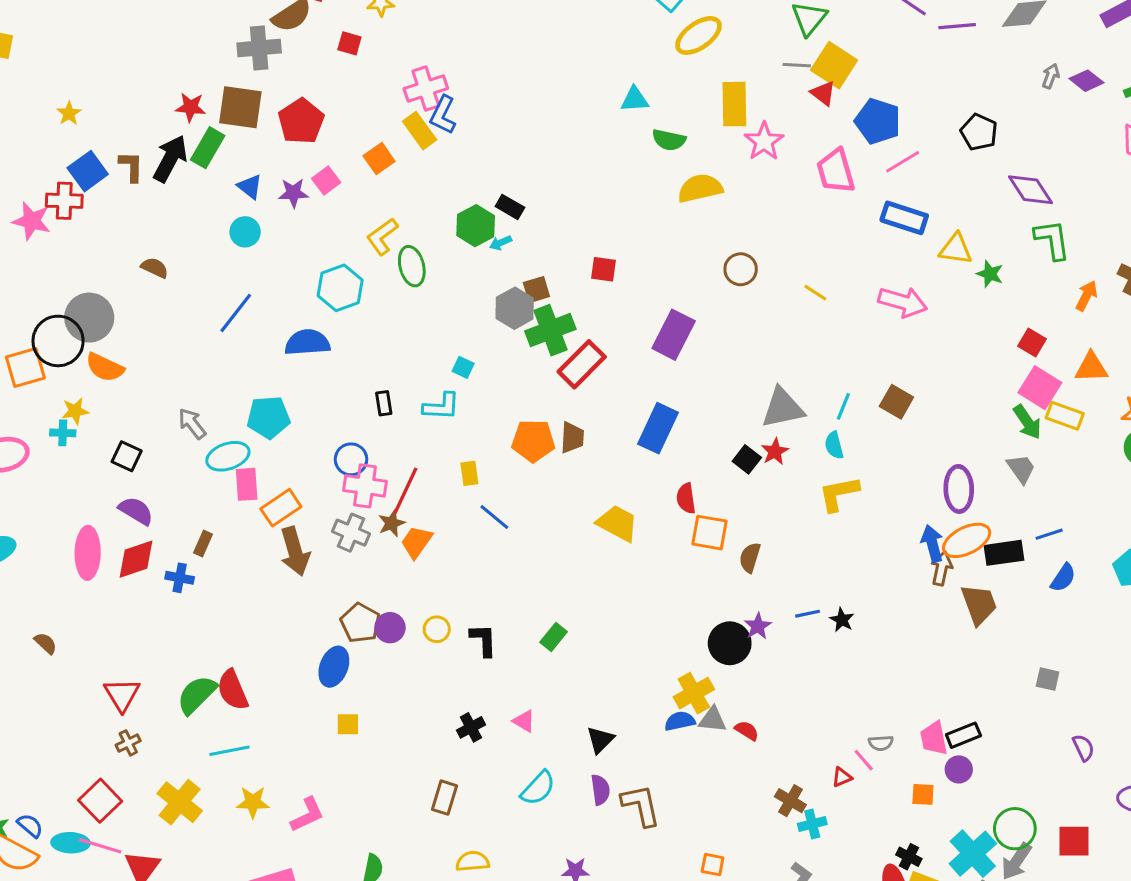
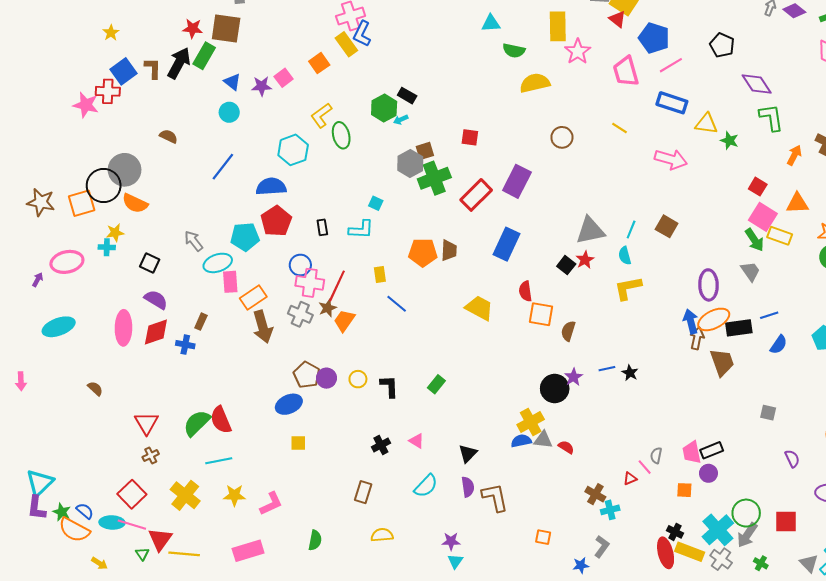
red pentagon: (301, 121) -> (276, 221), moved
yellow line: (815, 293) -> (620, 128), moved
red rectangle: (582, 364) -> (476, 195), moved
blue ellipse: (334, 667) -> (289, 404), turned 45
gray semicircle: (881, 743) -> (656, 456), turned 105

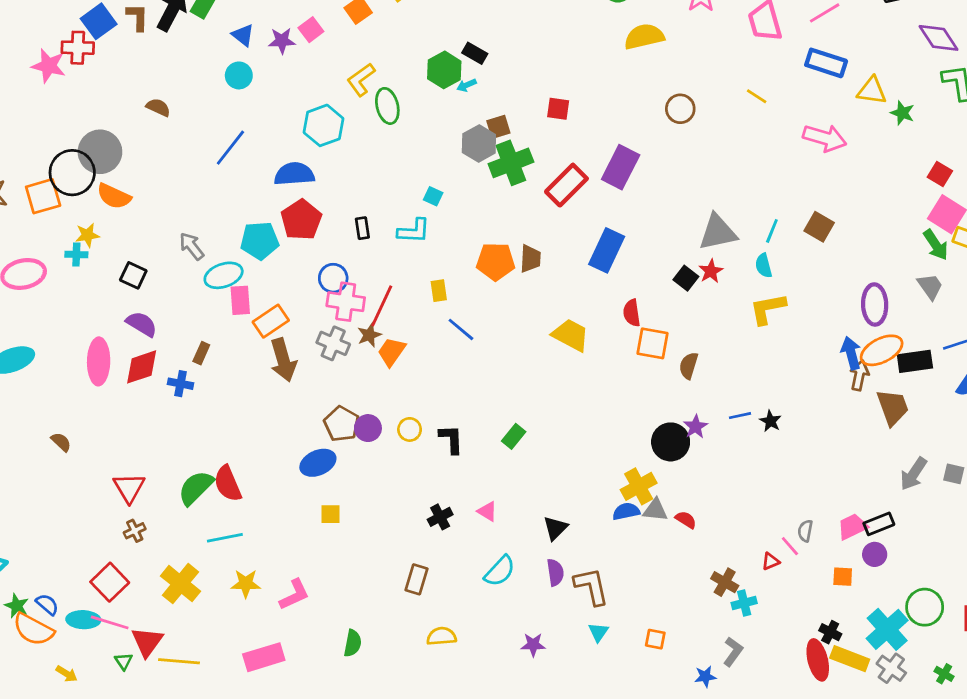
pink trapezoid: (692, 452) -> (852, 527), turned 75
gray arrow: (747, 535) -> (914, 474), moved
cyan triangle: (455, 561) -> (598, 632), moved

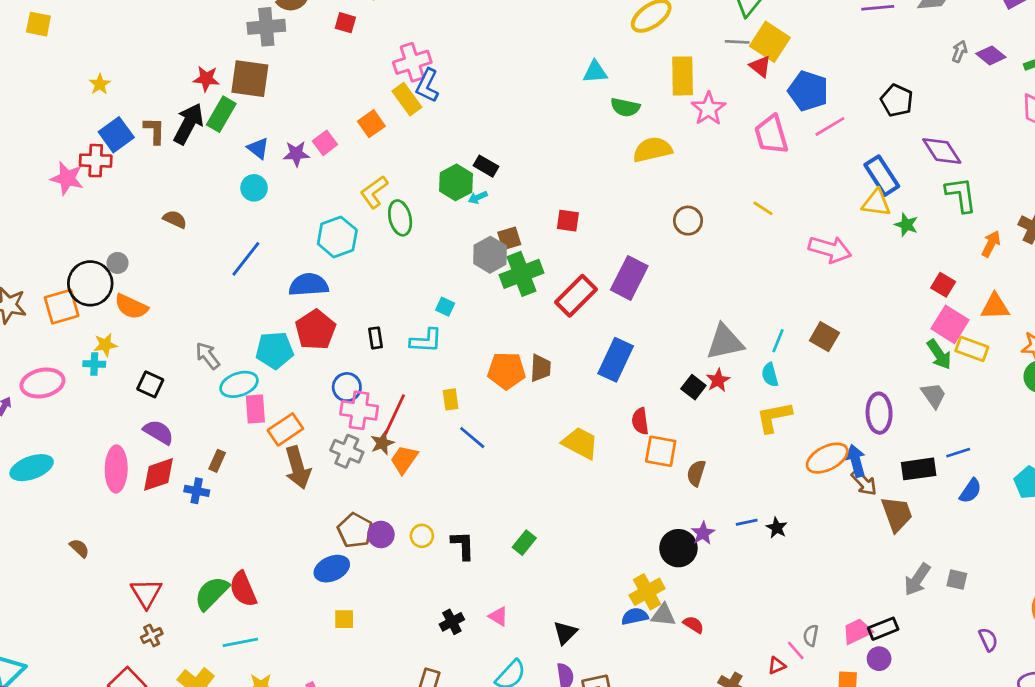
blue rectangle: (826, 63) -> (882, 176), moved, turned 39
gray circle: (100, 152) -> (118, 263), size x0.5
orange ellipse: (882, 350) -> (827, 458), moved
brown arrow: (859, 375) -> (864, 483), turned 124

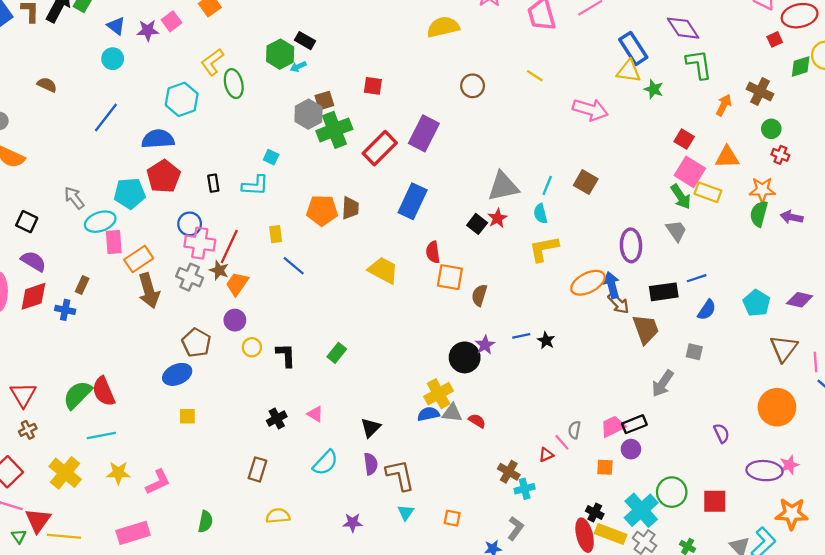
brown star: (382, 443) -> (219, 270), turned -30
purple circle: (381, 534) -> (235, 320), moved
gray square: (957, 580) -> (694, 352), moved

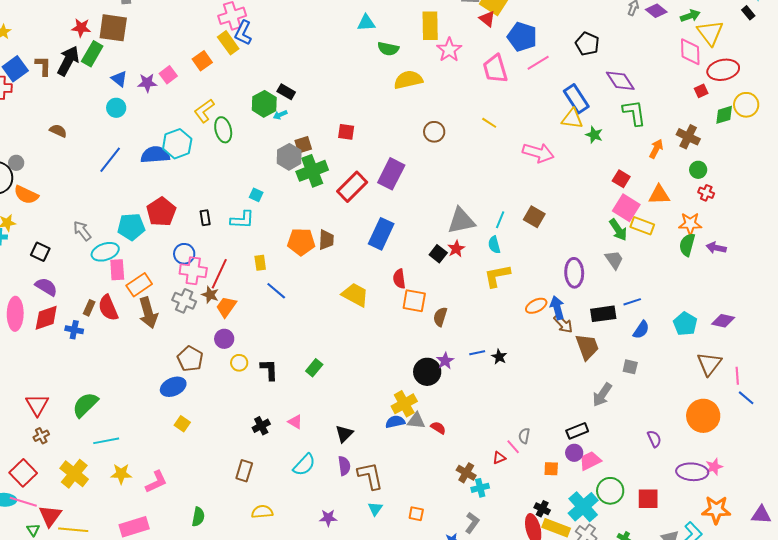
blue semicircle: (158, 139) -> (155, 155), moved
orange ellipse: (588, 283) -> (536, 306), size x0.7
red semicircle: (104, 391) -> (108, 308), moved
yellow square: (187, 416) -> (182, 424), turned 35
pink trapezoid: (613, 426) -> (590, 461), moved

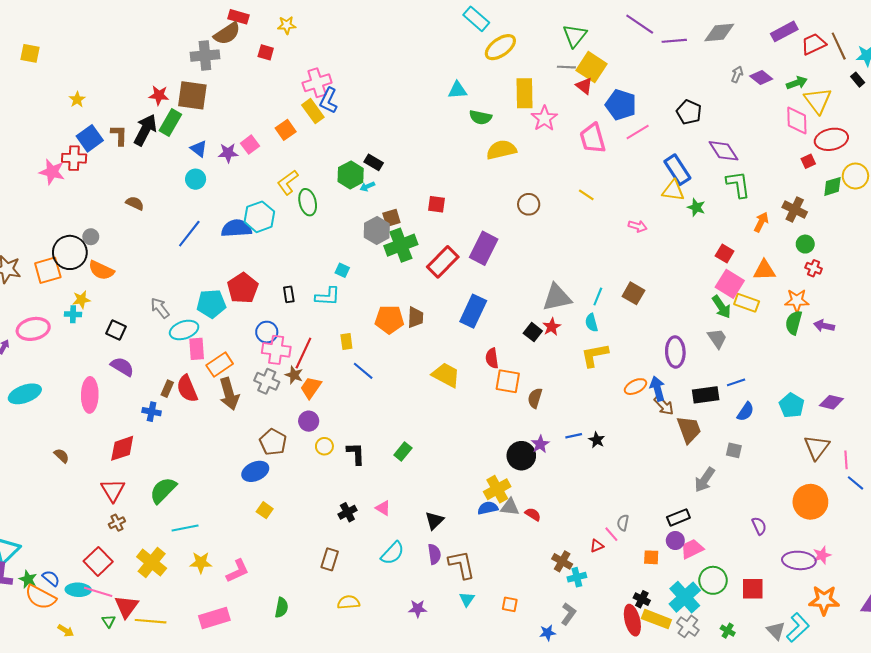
pink arrow: (538, 153) -> (638, 226), size x0.6
red diamond: (46, 318) -> (122, 448), moved

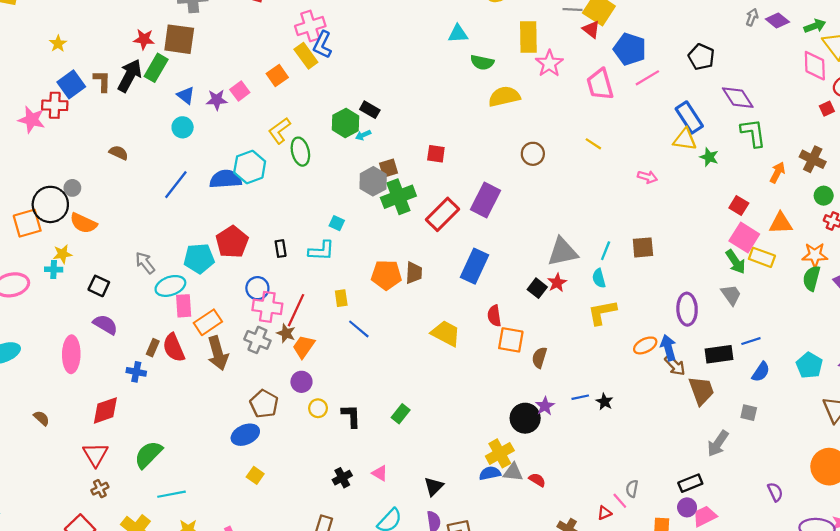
brown square: (633, 293) -> (643, 247), turned -35

